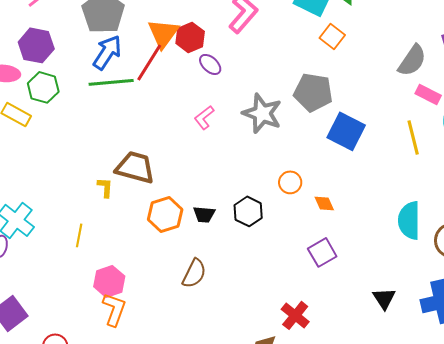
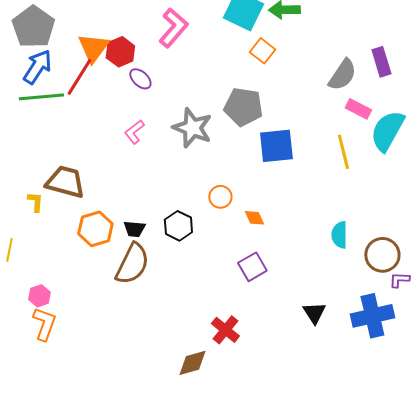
blue square: (346, 131) -> (276, 146), turned -33
cyan semicircle: (409, 220) -> (339, 235), size x0.7
brown semicircle: (194, 273) -> (132, 264), moved, size x1.4
pink hexagon: (109, 281) -> (39, 296), size x0.7

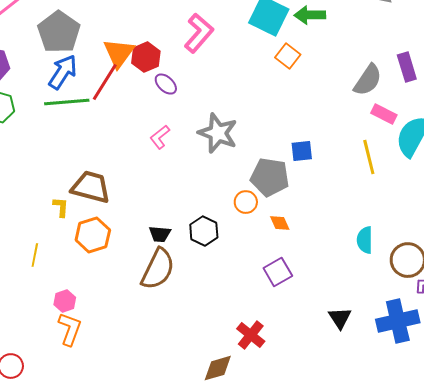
gray pentagon: (243, 107) -> (270, 177), moved
blue square: (276, 146) -> (302, 151), size x0.6
orange hexagon: (95, 229) -> (93, 235), moved

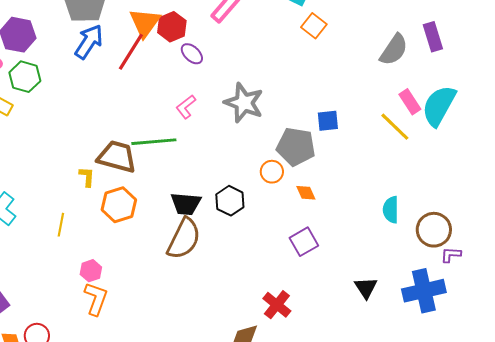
green line: (67, 102) -> (154, 142), moved
pink rectangle: (384, 114) -> (410, 102), moved, turned 30
yellow line: (369, 157) -> (395, 127), turned -32
black trapezoid: (160, 234) -> (186, 204), size x1.4

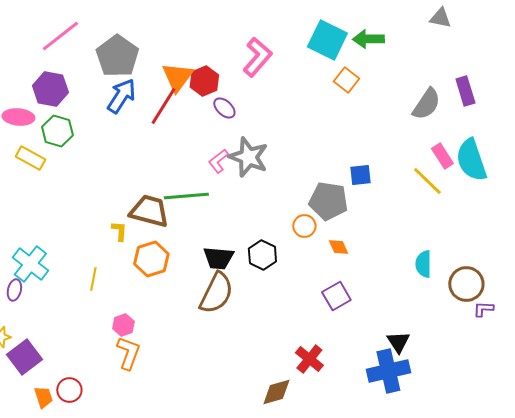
gray star: (244, 103) -> (248, 157), moved
cyan semicircle: (439, 106) -> (471, 160), turned -48
blue cross: (424, 291) -> (388, 371), moved

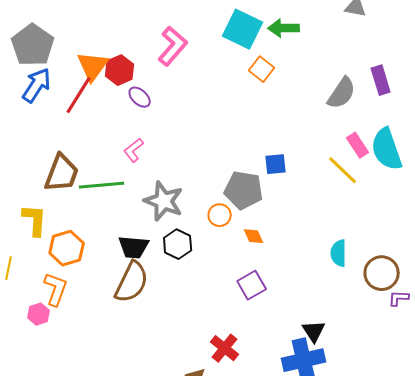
gray star: (248, 157) -> (164, 201), moved
brown trapezoid: (149, 211) -> (62, 173), moved, turned 96
yellow L-shape: (119, 231) -> (35, 220), size x1.6
orange L-shape: (128, 353) -> (56, 289), moved

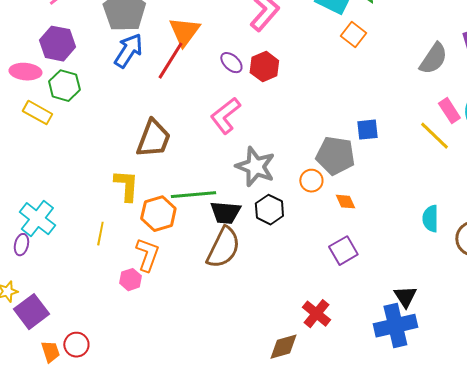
red hexagon: (120, 70) -> (264, 67), moved
pink L-shape: (134, 150) -> (225, 116), size x1.5
green line: (102, 185) -> (193, 195), moved

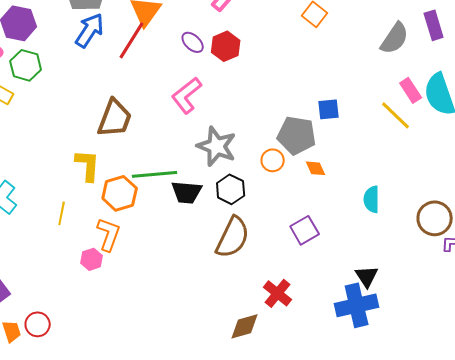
orange diamond: (345, 202) -> (316, 168), moved
cyan semicircle: (430, 219) -> (372, 199), moved
brown semicircle: (223, 248) -> (233, 237), moved

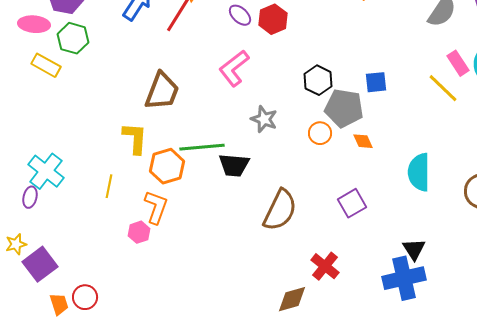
gray star: (217, 146) -> (264, 119), size x0.7
black hexagon: (231, 189) -> (318, 80), moved
cyan semicircle: (372, 199) -> (419, 172), size x1.4

